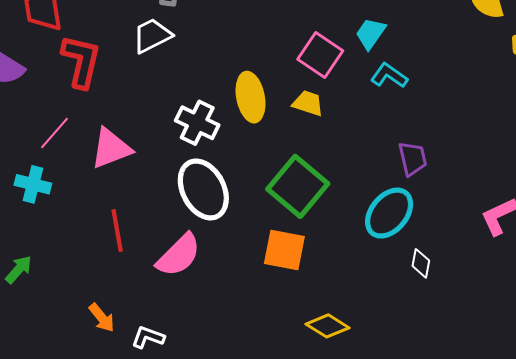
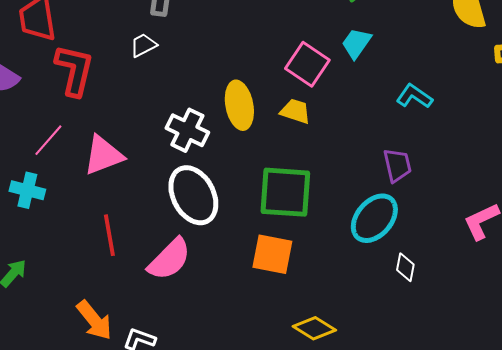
white trapezoid: (152, 35) -> (143, 45), size x0.7
cyan L-shape: (389, 76) -> (414, 96), moved
green square: (298, 186) -> (285, 192), turned -36
orange arrow: (102, 318) -> (94, 320), size x1.4

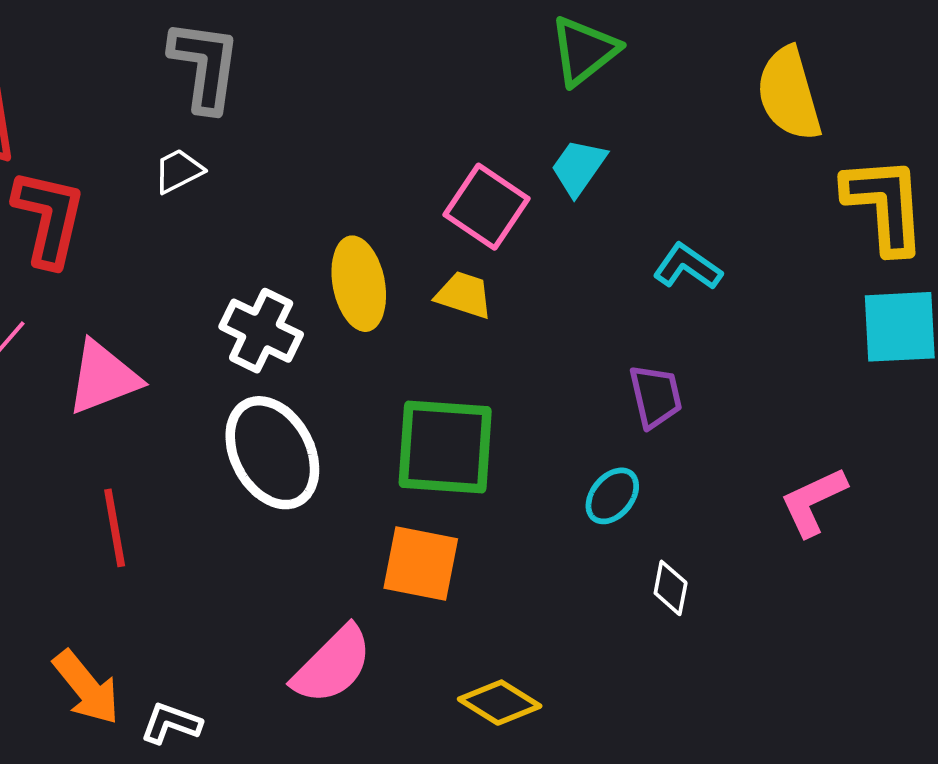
cyan ellipse: (374, 218) -> (612, 496), size x0.6
pink semicircle: (169, 259) -> (332, 665), moved

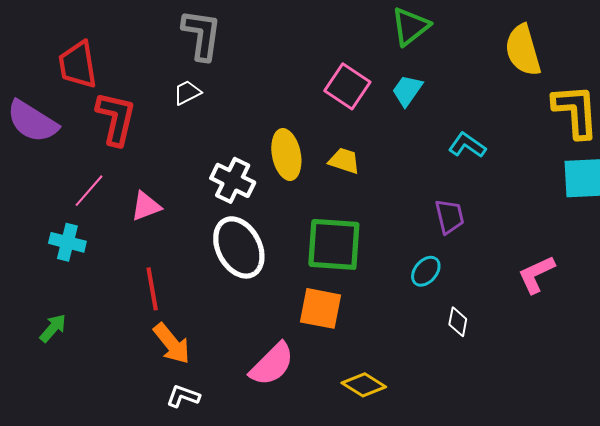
pink square: (486, 207) -> (347, 86), moved
pink triangle: (103, 378) -> (146, 206), size x0.7
orange arrow: (86, 688) -> (172, 344), moved

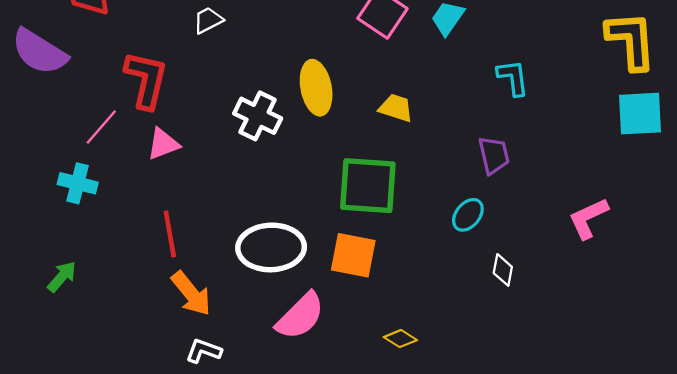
red L-shape: (116, 118) -> (146, 80), moved
cyan L-shape: (467, 145) -> (513, 78), turned 48
yellow trapezoid: (344, 161) -> (396, 108), moved
white ellipse: (239, 247) -> (271, 247), moved, turned -64
yellow diamond: (364, 385) -> (400, 339), size x0.7

